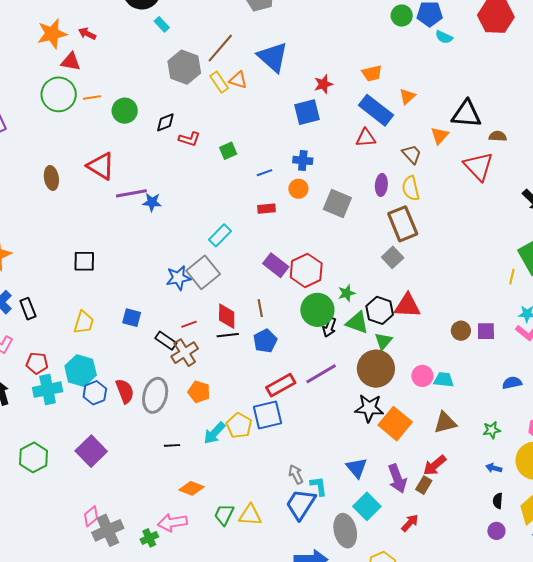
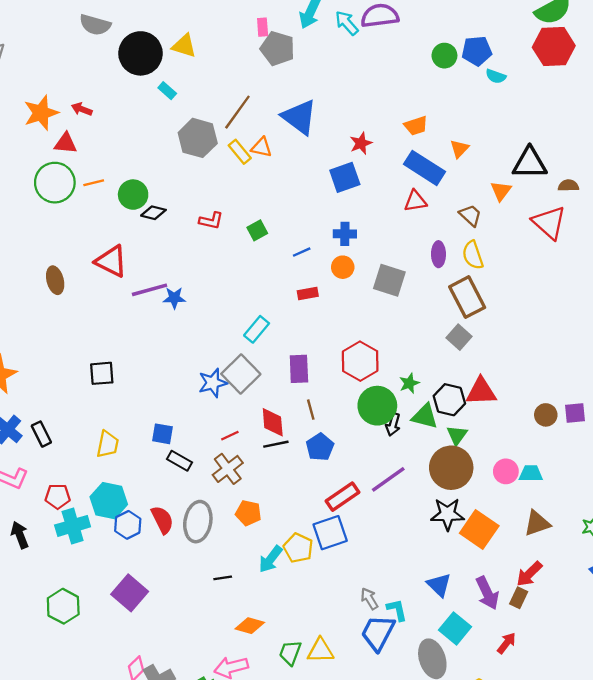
black diamond: (165, 122) -> (153, 213), moved, turned 40
purple rectangle: (276, 265) -> (299, 369), moved, turned 55
black rectangle: (166, 341) -> (179, 461), moved

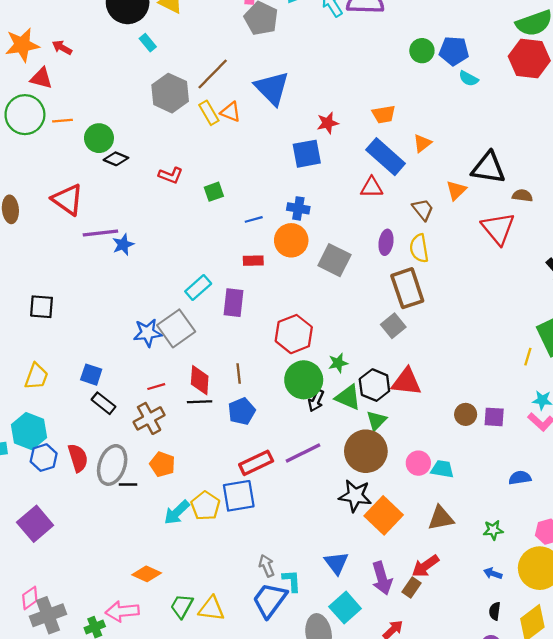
orange circle: (343, 267) -> (291, 240), size x1.5
blue star: (174, 298) -> (123, 245), turned -30
purple rectangle: (299, 369) -> (234, 303), moved
black line: (223, 578) -> (128, 485), moved

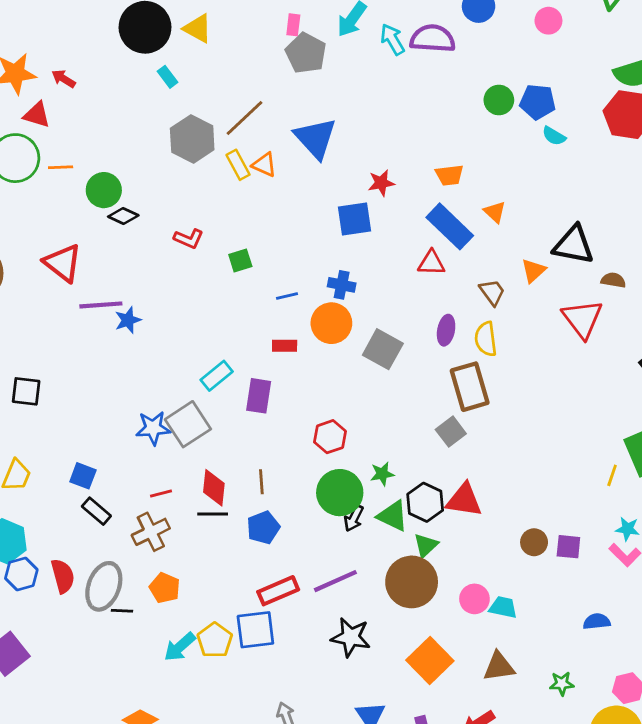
orange triangle: (422, 143) -> (495, 212), turned -42
red hexagon: (294, 334) -> (330, 437), size x0.7
black star: (355, 496) -> (351, 637), moved

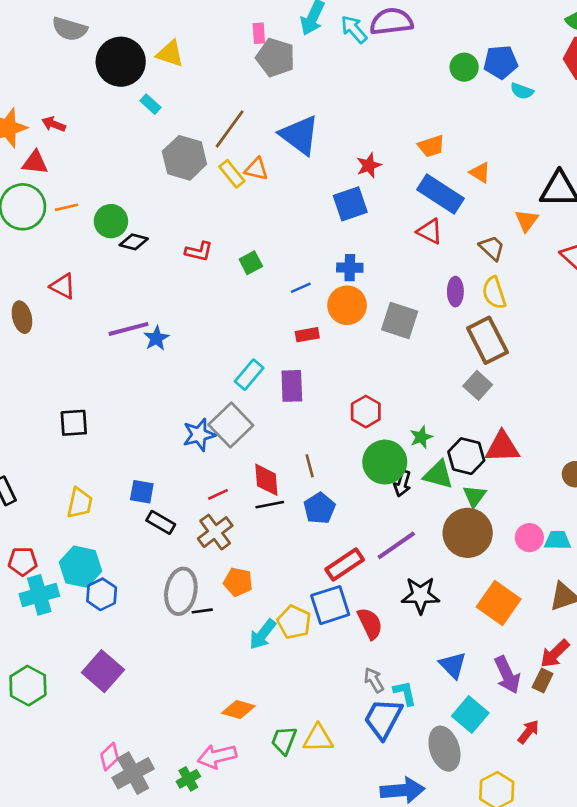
red triangle: (63, 263) -> (63, 286), moved, size x0.7
red triangle: (431, 263) -> (430, 231), turned 36
red semicircle: (63, 576) -> (370, 623), moved

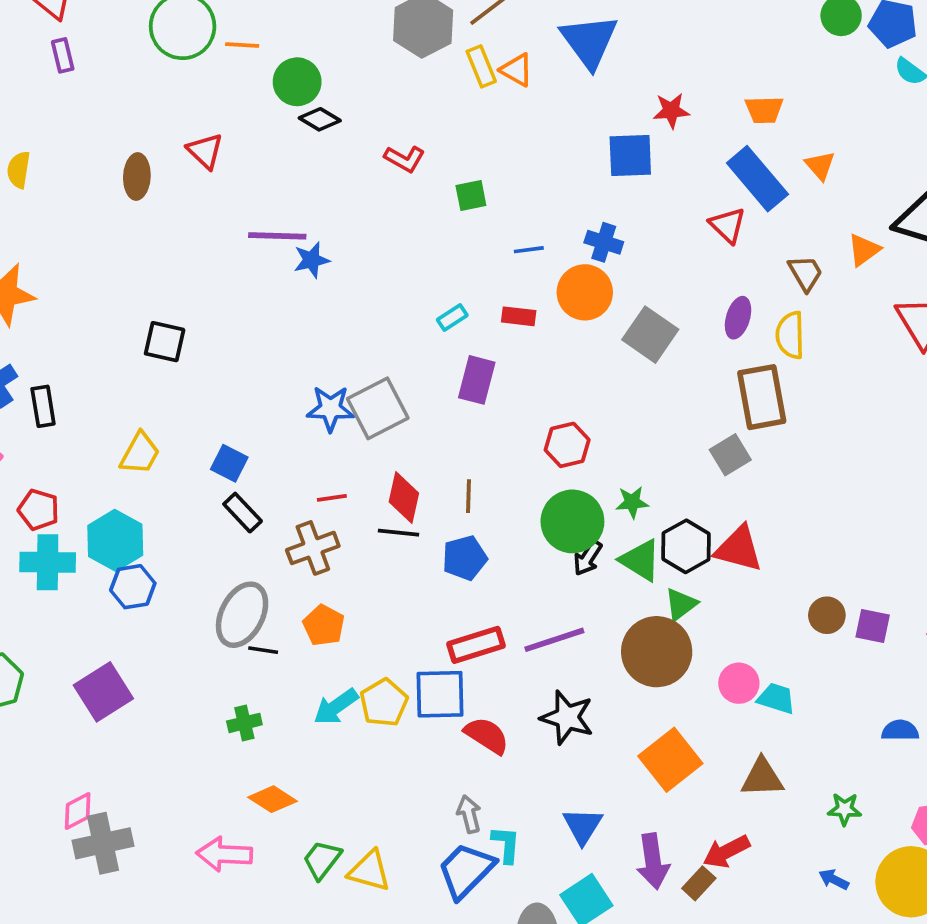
cyan rectangle: (249, 375) -> (452, 318), moved, size x0.7
red semicircle: (370, 623) -> (487, 735), turned -48
green cross: (188, 779) -> (244, 723), moved

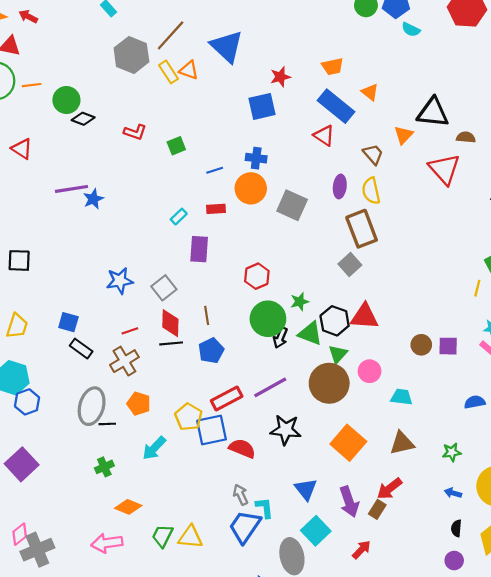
gray square: (378, 408) -> (164, 288), moved, size x0.7
pink circle: (739, 683) -> (370, 371), moved
yellow pentagon: (384, 703) -> (189, 417), moved

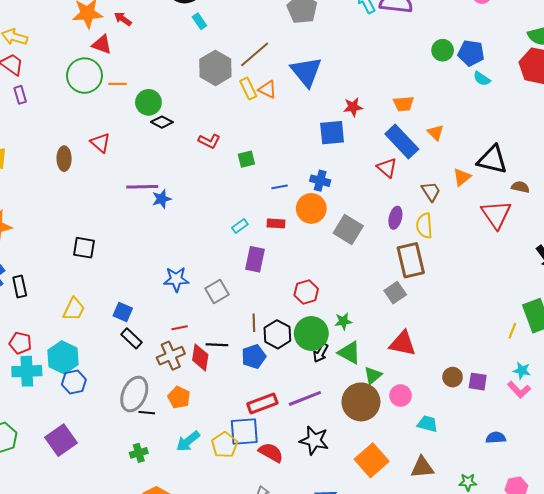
black hexagon: (335, 321) -> (277, 334), moved
red diamond: (170, 323) -> (200, 357), moved
yellow pentagon: (189, 417) -> (225, 445), moved

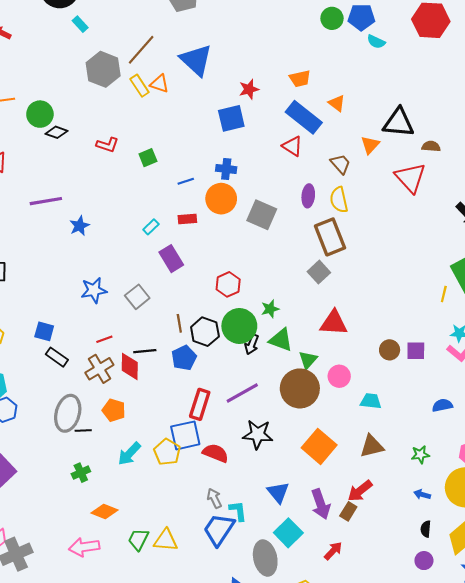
blue star: (162, 199) -> (79, 226), moved
purple rectangle: (255, 259) -> (171, 259), turned -35
red rectangle: (262, 404) -> (200, 404), turned -44

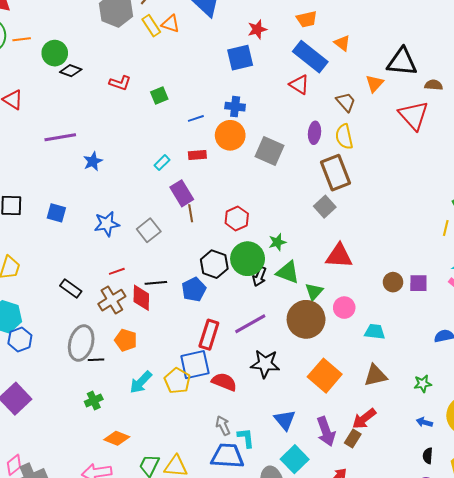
brown line: (179, 323) -> (191, 213), moved
blue square: (44, 331) -> (56, 213), moved
blue trapezoid: (219, 530) -> (227, 456), turned 60

